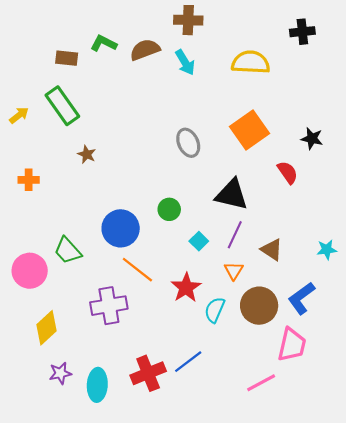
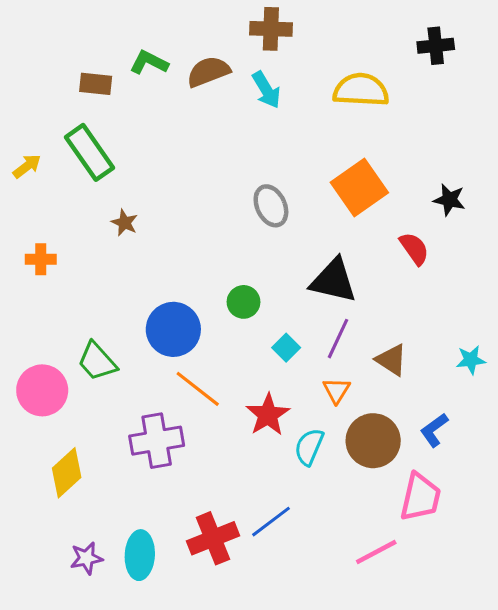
blue L-shape: (301, 298) -> (434, 430), size x0.7
purple star: (60, 373) -> (86, 558), moved

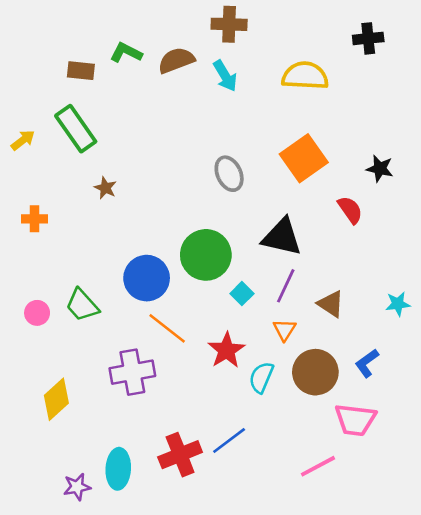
green circle: (243, 302) -> (206, 255), size x1.8
pink circle: (42, 390) -> (37, 313), moved, size x0.6
pink trapezoid: (420, 497) -> (355, 420), turned 84
purple star: (86, 558) -> (77, 487), moved

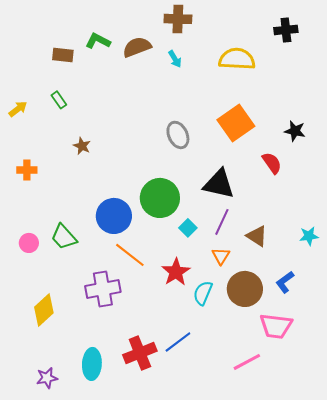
cyan arrow: (225, 76) -> (175, 59), size x0.7
green rectangle: (76, 129) -> (59, 100), size x0.5
purple star: (77, 487) -> (47, 378), moved

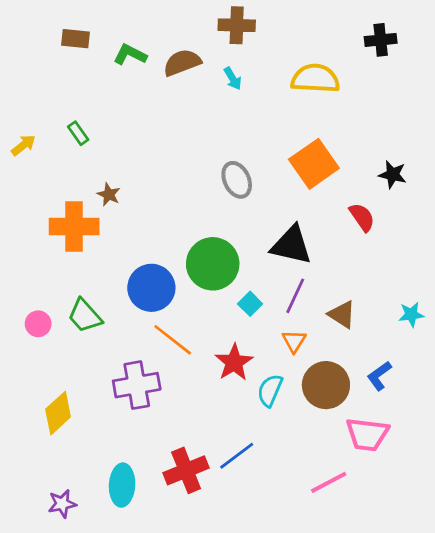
brown rectangle: (63, 55) -> (75, 39), moved
orange cross: (27, 170) -> (74, 226), moved, size x1.8

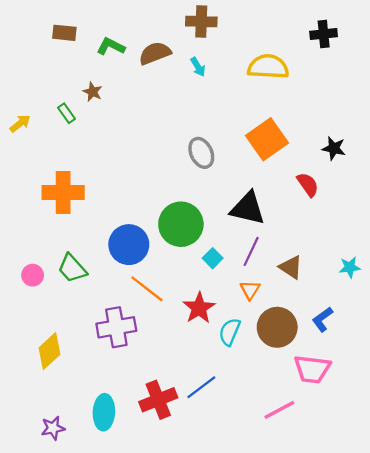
brown star: (109, 195) -> (93, 92), moved

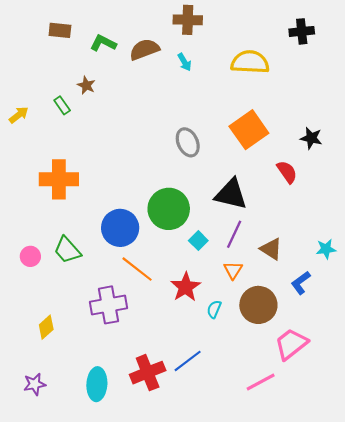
blue L-shape: (322, 319) -> (301, 283), moved
cyan semicircle: (230, 332) -> (214, 309), size x0.7
yellow diamond: (50, 351) -> (46, 327), size x0.7
pink trapezoid: (312, 369) -> (291, 344), turned 135
purple star: (53, 428) -> (35, 384), moved

